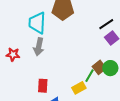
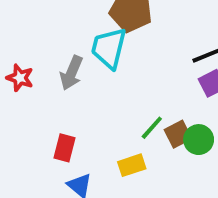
cyan trapezoid: (37, 23) -> (109, 48), moved
green line: (89, 76) -> (152, 128), moved

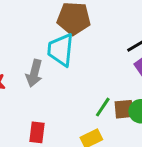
brown square: (178, 134) -> (124, 109), turned 30

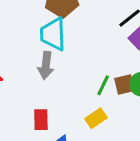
gray arrow: (34, 73) -> (46, 65), moved

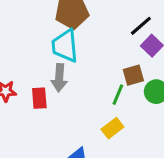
brown square: (124, 85) -> (133, 75), moved
red rectangle: (41, 120) -> (39, 98), moved

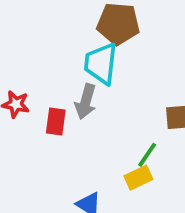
green line: (118, 95) -> (147, 155), moved

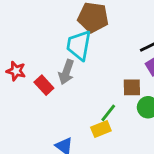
red rectangle: (56, 122) -> (44, 85), turned -54

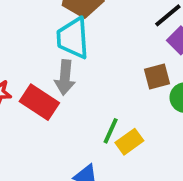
red rectangle: (44, 85) -> (39, 102), size x1.4
green line: (108, 113) -> (111, 131), moved

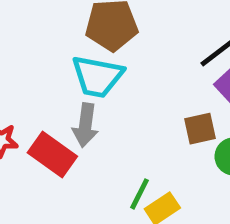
cyan trapezoid: (73, 38) -> (97, 76), turned -78

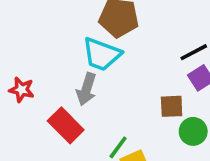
red rectangle: (52, 155) -> (66, 125), moved

